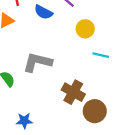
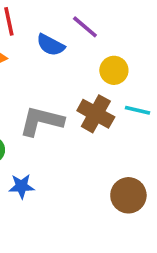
brown cross: (73, 92) -> (96, 114), moved
blue star: (24, 121) -> (22, 186), moved

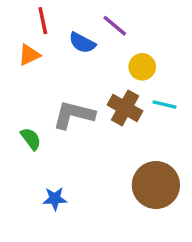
blue star: (22, 186) -> (55, 199), moved
brown circle: (128, 195) -> (156, 185), size x1.4

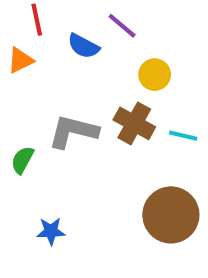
cyan line: (164, 105) -> (183, 136), moved
green semicircle: (31, 139) -> (22, 160), turned -115

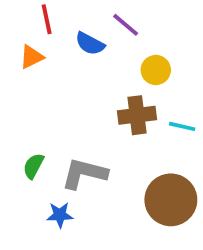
brown cross: (134, 123) -> (137, 115), turned -36
gray L-shape: (73, 132) -> (84, 173), moved
green semicircle: (22, 160) -> (33, 166), moved

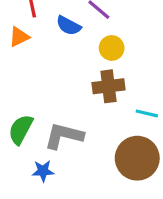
yellow circle: (156, 70) -> (112, 48), moved
cyan line: (182, 126) -> (147, 113), moved
green semicircle: (33, 166) -> (21, 129), size x1.4

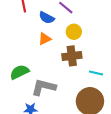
orange triangle: (19, 37) -> (45, 39), moved
green semicircle: (21, 129) -> (19, 72), moved, turned 36

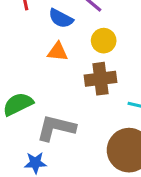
orange triangle: (45, 39) -> (58, 52), turned 32

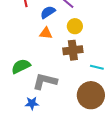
blue semicircle: (61, 18) -> (48, 12), turned 119

